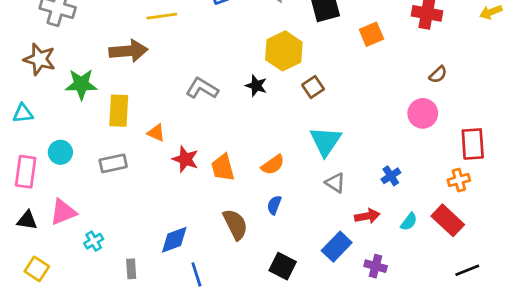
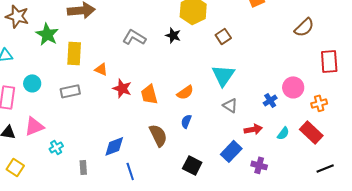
brown semicircle: (438, 75) -> (304, 27), size x1.5
green star: (81, 84) -> (47, 34), turned 30
brown square: (313, 87) -> (223, 36), moved
pink circle: (423, 113) -> (293, 87), moved
red rectangle: (473, 144) -> (329, 61), moved

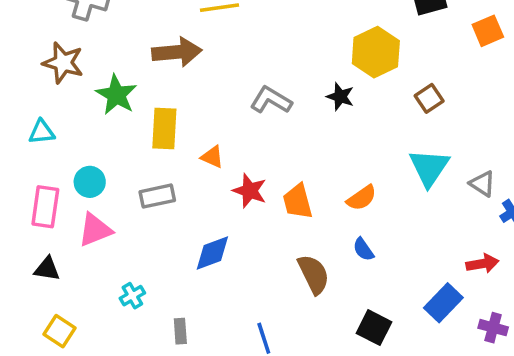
gray triangle: (230, 105) -> (482, 184), moved
blue semicircle: (186, 121) -> (363, 249), turned -56
pink triangle: (34, 126) -> (95, 230), moved
blue diamond: (114, 146) -> (212, 253), moved

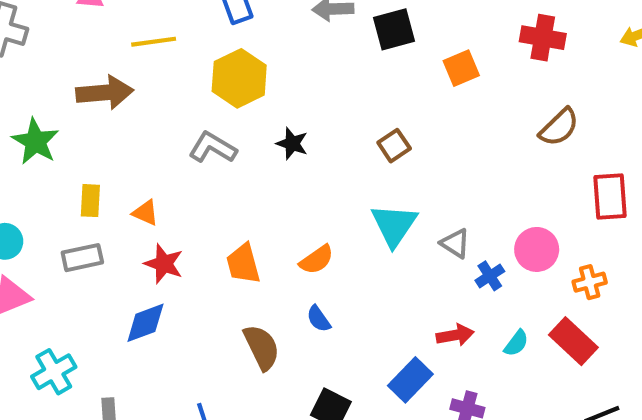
yellow hexagon: (376, 52) -> (239, 78), moved
yellow rectangle: (164, 129) -> (90, 201), moved, size x0.7
red star: (250, 191) -> (164, 264), moved
cyan cross: (132, 296) -> (54, 372), size x1.5

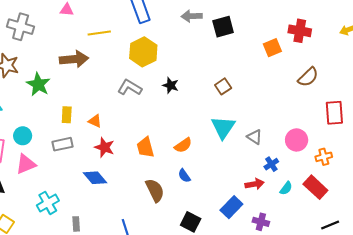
orange square: (461, 68) -> (272, 48), moved
blue cross: (490, 276) -> (271, 164), moved
blue diamond: (145, 323) -> (95, 178), turned 70

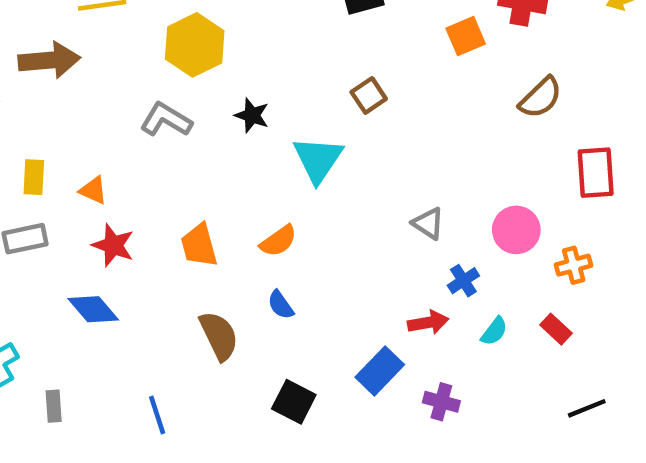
brown square: (223, 86) -> (369, 96), moved
cyan triangle: (223, 127) -> (318, 159), moved
red rectangle: (315, 187) -> (556, 329), size x0.6

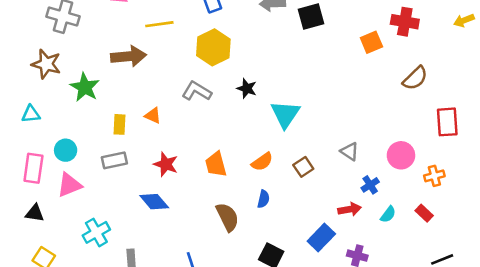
brown square: (369, 96) -> (303, 167), moved
orange triangle: (93, 190) -> (153, 115), moved
blue semicircle: (281, 305) -> (263, 199), turned -132

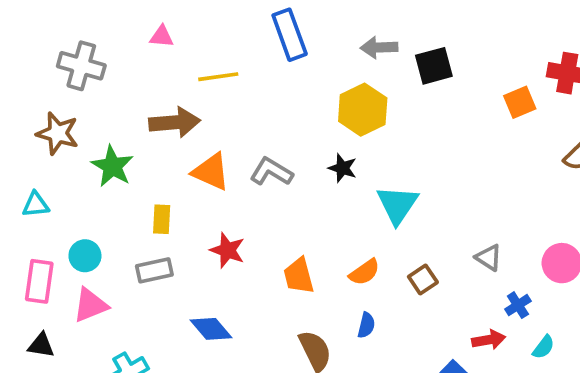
yellow hexagon: (213, 47) -> (363, 110), moved
orange triangle: (153, 115) -> (211, 172), moved, size x1.6
red star: (166, 164) -> (227, 250), moved

